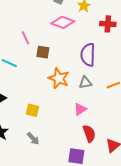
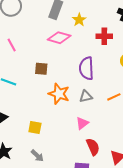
pink line: (25, 38) -> (12, 45), moved

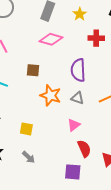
yellow star: (79, 20) -> (80, 14), moved
gray triangle: (86, 96) -> (77, 98), turned 32

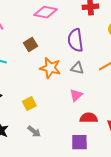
brown square: (33, 70) -> (31, 45), turned -32
yellow square: (26, 129) -> (29, 104), turned -32
red semicircle: (84, 149) -> (89, 118), turned -60

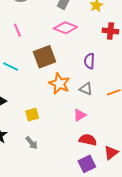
purple semicircle: (75, 40) -> (89, 61), size x0.7
brown square: (31, 45) -> (44, 57), size x1.6
purple square: (79, 142) -> (87, 164), moved, turned -36

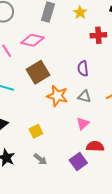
pink diamond: (65, 28) -> (32, 40), moved
purple square: (87, 164) -> (78, 162), moved

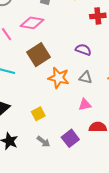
purple semicircle: (83, 68) -> (83, 50), turned 119
pink triangle: (83, 124) -> (85, 105), turned 32
purple square: (78, 162) -> (70, 138), moved

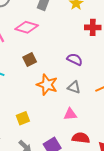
brown square: (38, 55) -> (30, 60), size x0.6

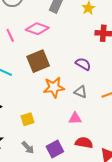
brown square: (30, 60) -> (38, 61), size x1.6
orange star: (47, 85) -> (54, 87), turned -30

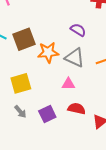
brown square: (38, 61) -> (24, 39), moved
gray triangle: (81, 92) -> (75, 58), size x1.5
yellow square: (28, 119) -> (21, 83), size x1.5

